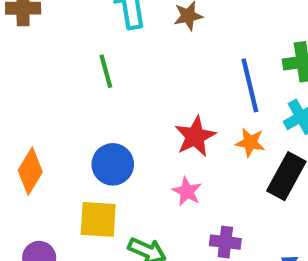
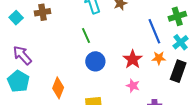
blue circle: (113, 164) -> (95, 61), moved

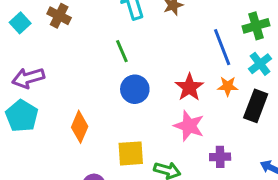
brown cross: (43, 12) -> (59, 16), turned 35
purple arrow: (22, 55) -> (28, 78), turned -65
pink star: (133, 86) -> (189, 126), size x1.5

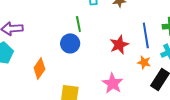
red star: (189, 87) -> (119, 45), moved
blue circle: (135, 89) -> (70, 43), moved

